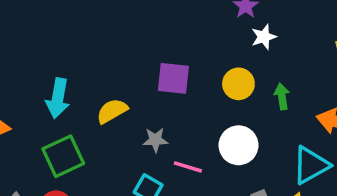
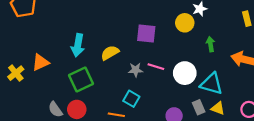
yellow circle: (238, 84) -> (185, 23), moved
cyan triangle: (311, 165) -> (211, 84), moved, turned 45
pink line: (188, 167) -> (156, 67), moved

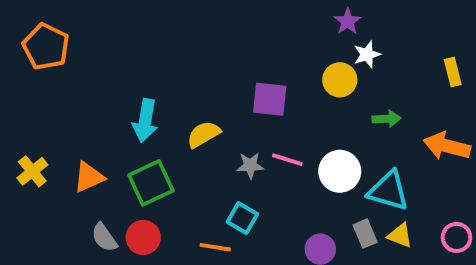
green arrow: (210, 44) -> (386, 119), turned 96
orange triangle: (40, 62) -> (89, 177), moved

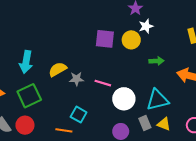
purple square: (270, 99) -> (105, 39), moved
gray star: (250, 165) -> (77, 79), moved
white circle: (340, 171) -> (124, 99), moved
cyan triangle: (388, 191) -> (158, 100), turned -30

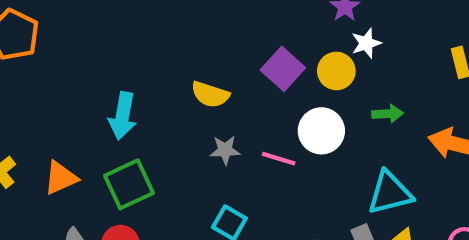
purple square: (105, 39) -> (283, 69), turned 36
yellow semicircle: (58, 69) -> (210, 94), moved, turned -132
white circle: (124, 99) -> (321, 131), moved

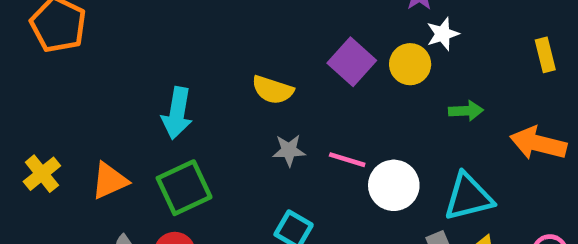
white circle: (321, 131) -> (394, 185), moved

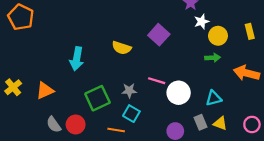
yellow circle: (410, 64) -> (218, 36), moved
gray star: (289, 150) -> (129, 91), moved
green square: (184, 188) -> (97, 98), moved
cyan triangle: (468, 197) -> (214, 98), size x0.7

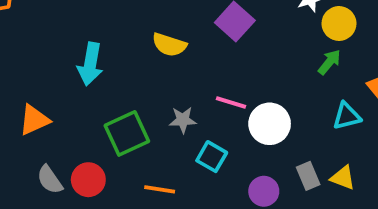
green arrow: (213, 58) -> (329, 62), turned -48
cyan triangle: (214, 98) -> (347, 116), moved
cyan square: (131, 114) -> (212, 157), moved

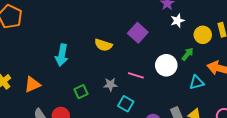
yellow circle: (339, 23) -> (203, 35), moved
white circle: (270, 124) -> (166, 65), moved
green square: (127, 133) -> (81, 92), size x0.6

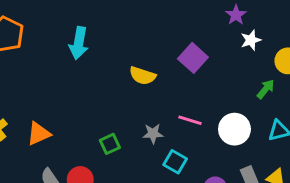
cyan arrow: (62, 55) -> (79, 43), moved
white circle: (166, 65) -> (234, 129), moved

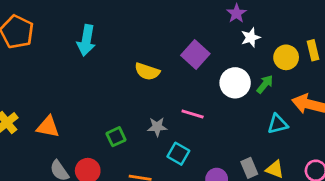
white circle: (234, 129) -> (235, 83), moved
orange triangle: (39, 134) -> (48, 127), turned 35

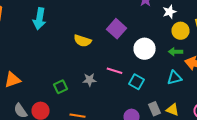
white star: (251, 37) -> (170, 12), moved
green arrow: (265, 84) -> (176, 52), moved, turned -128
orange triangle: (48, 127) -> (12, 80), turned -30
cyan square: (178, 154) -> (136, 82), moved

